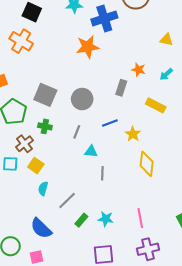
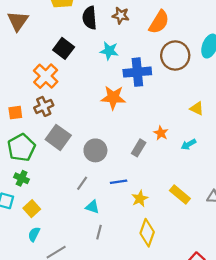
yellow rectangle: (156, 105) -> (180, 194), moved
green cross: (45, 126) -> (22, 178), moved
brown cross: (24, 144) -> (44, 106), moved

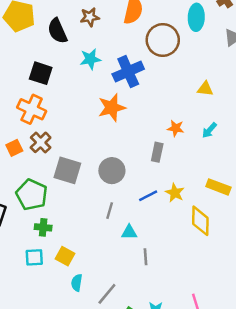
orange square: (15, 113) -> (14, 148), moved
yellow star: (140, 199) -> (175, 193), moved
yellow diamond: (147, 233) -> (200, 221), moved

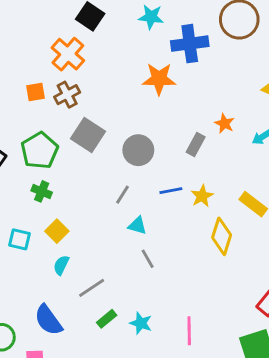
cyan square: (34, 257) -> (19, 239), moved
gray line: (146, 257) -> (148, 259), turned -42

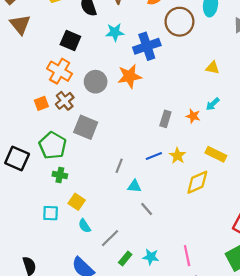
orange star: (224, 123) -> (193, 116), moved
gray circle: (138, 150) -> (96, 82), moved
yellow diamond: (222, 236) -> (197, 182), turned 60
cyan semicircle: (61, 265) -> (85, 226), turned -48

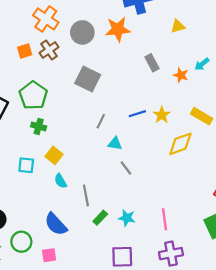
yellow triangle: (212, 68) -> (178, 26), moved, turned -32
gray rectangle: (165, 119) -> (152, 63), moved, turned -49
gray square: (86, 127) -> (88, 79), moved
gray line: (110, 238) -> (86, 195), turned -60

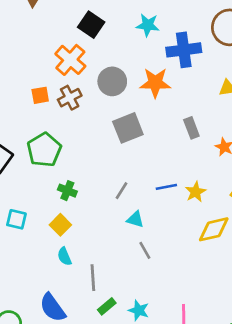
gray square: (88, 79) -> (128, 128), moved, turned 35
green cross: (39, 126) -> (67, 191), moved
cyan square: (26, 165) -> (16, 219), moved

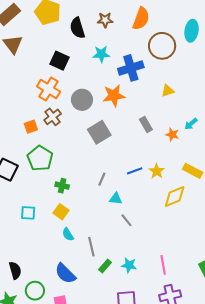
orange square: (40, 95) -> (31, 127), moved

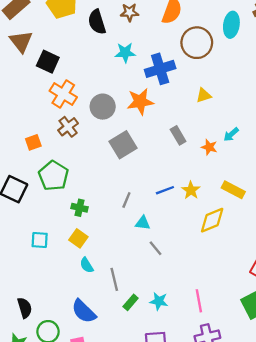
black square: (60, 61) -> (48, 62), moved
orange square: (31, 127) -> (33, 142), moved

